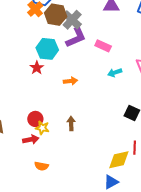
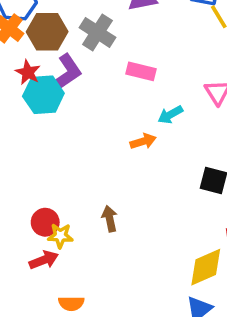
gray cross: (72, 20) -> (97, 32), moved
purple L-shape: (76, 37) -> (66, 74), moved
red star: (37, 68) -> (28, 72), moved
orange arrow: (70, 81) -> (143, 141), moved

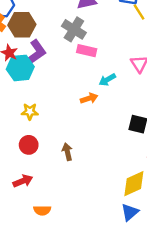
gray cross: (97, 32) -> (74, 29), moved
red circle: (45, 222) -> (29, 145), moved
yellow star: (60, 236) -> (30, 112), moved

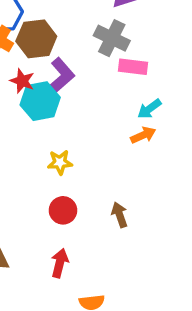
cyan arrow: (107, 80) -> (149, 109), moved
red arrow: (23, 181) -> (60, 263), turned -48

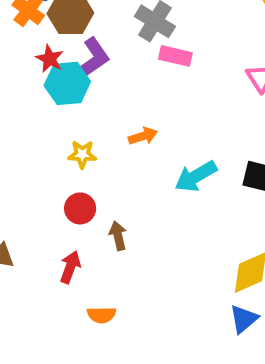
cyan arrow: (149, 109) -> (196, 176), moved, size x1.5
orange arrow: (143, 135) -> (143, 136), moved
brown arrow: (120, 215) -> (118, 236), moved

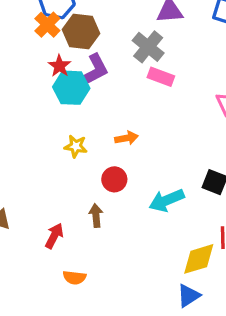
cyan arrow: (196, 176) -> (167, 200), moved
red circle: (80, 208) -> (114, 179), moved

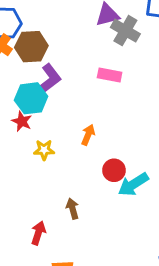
gray cross: (148, 47) -> (125, 31), moved
red star: (59, 66) -> (22, 121), moved
orange arrow: (127, 138) -> (88, 135), turned -48
red circle: (114, 179) -> (114, 170), moved

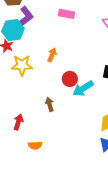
yellow star: (44, 150) -> (22, 65), size x1.5
brown arrow: (73, 209) -> (50, 104), moved

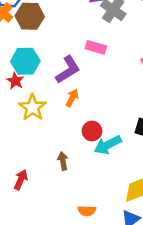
purple L-shape: (25, 18) -> (68, 70), moved
yellow star: (22, 65) -> (32, 108), turned 30
orange semicircle: (35, 145) -> (87, 211), moved

